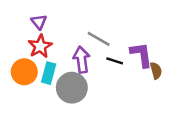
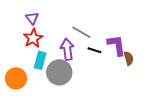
orange circle: (24, 72) -> (16, 78), moved

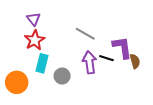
purple arrow: (67, 49) -> (90, 62), moved
black line: (94, 50) -> (106, 58), moved
gray circle: (59, 72) -> (62, 76), size x0.6

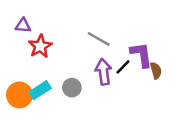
purple triangle: (34, 19) -> (23, 26), moved, turned -48
black line: (106, 58) -> (123, 67), turned -64
cyan rectangle: (42, 63) -> (40, 90), moved, turned 42

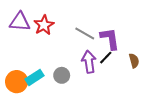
purple triangle: (23, 26) -> (20, 22), size x1.5
red star: (40, 46) -> (44, 25), moved
purple L-shape: (141, 55) -> (110, 39), moved

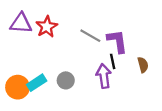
black line: (106, 58) -> (113, 61), turned -56
purple arrow: (89, 62) -> (104, 76), moved

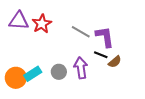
black line: (113, 61) -> (101, 55), turned -56
brown semicircle: (143, 65) -> (115, 62), moved, turned 64
purple arrow: (104, 76) -> (81, 68), moved

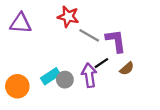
red star: (42, 24) -> (68, 17), moved, turned -30
black line: (101, 55) -> (101, 63), moved, turned -56
cyan rectangle: (33, 74) -> (51, 76), moved

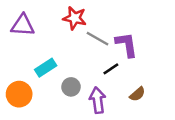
brown semicircle: (127, 69) -> (137, 94), moved
purple arrow: (89, 75) -> (98, 100), moved
cyan rectangle: (51, 76) -> (46, 68), moved

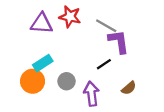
purple triangle: (23, 25) -> (42, 23), moved
gray line: (98, 39) -> (106, 26), moved
orange circle: (19, 94) -> (33, 81), moved

